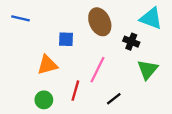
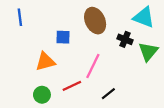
blue line: (21, 18) -> (20, 17), turned 70
green triangle: (148, 70) -> (148, 52), moved
red line: (75, 91) -> (72, 86), turned 48

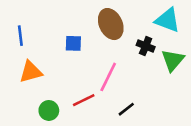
blue line: (20, 17) -> (20, 36), moved
orange triangle: (45, 62) -> (31, 72), moved

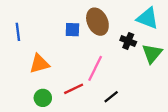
blue square: (73, 43) -> (72, 30), moved
orange triangle: (31, 72) -> (39, 64), moved

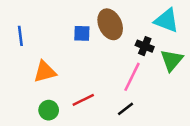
pink line: (95, 68) -> (132, 77), moved

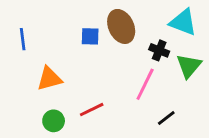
black line: (126, 109) -> (166, 118), moved

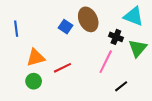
blue square: (90, 36) -> (66, 27), turned 32
red line: (92, 110) -> (62, 68), moved
green circle: (54, 121) -> (34, 81), moved

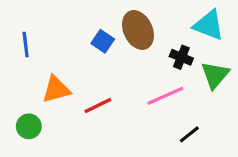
pink line: (106, 62) -> (165, 96), turned 40
green circle: (34, 81) -> (29, 126), moved

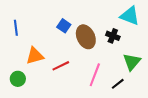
brown ellipse: (138, 30) -> (86, 37), moved
green triangle: (215, 75) -> (132, 62), moved
pink line: (165, 96) -> (95, 75), moved, turned -45

